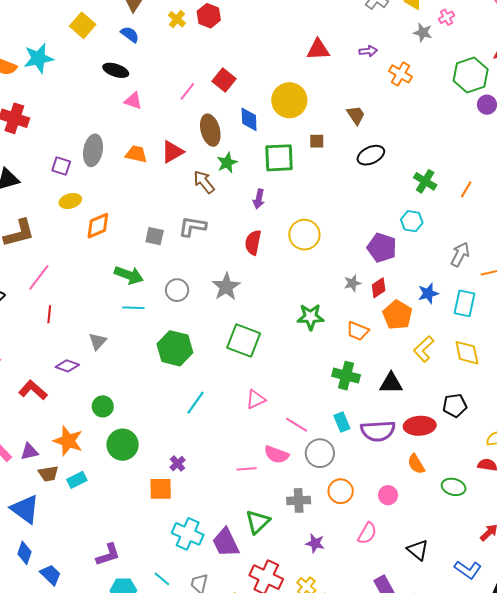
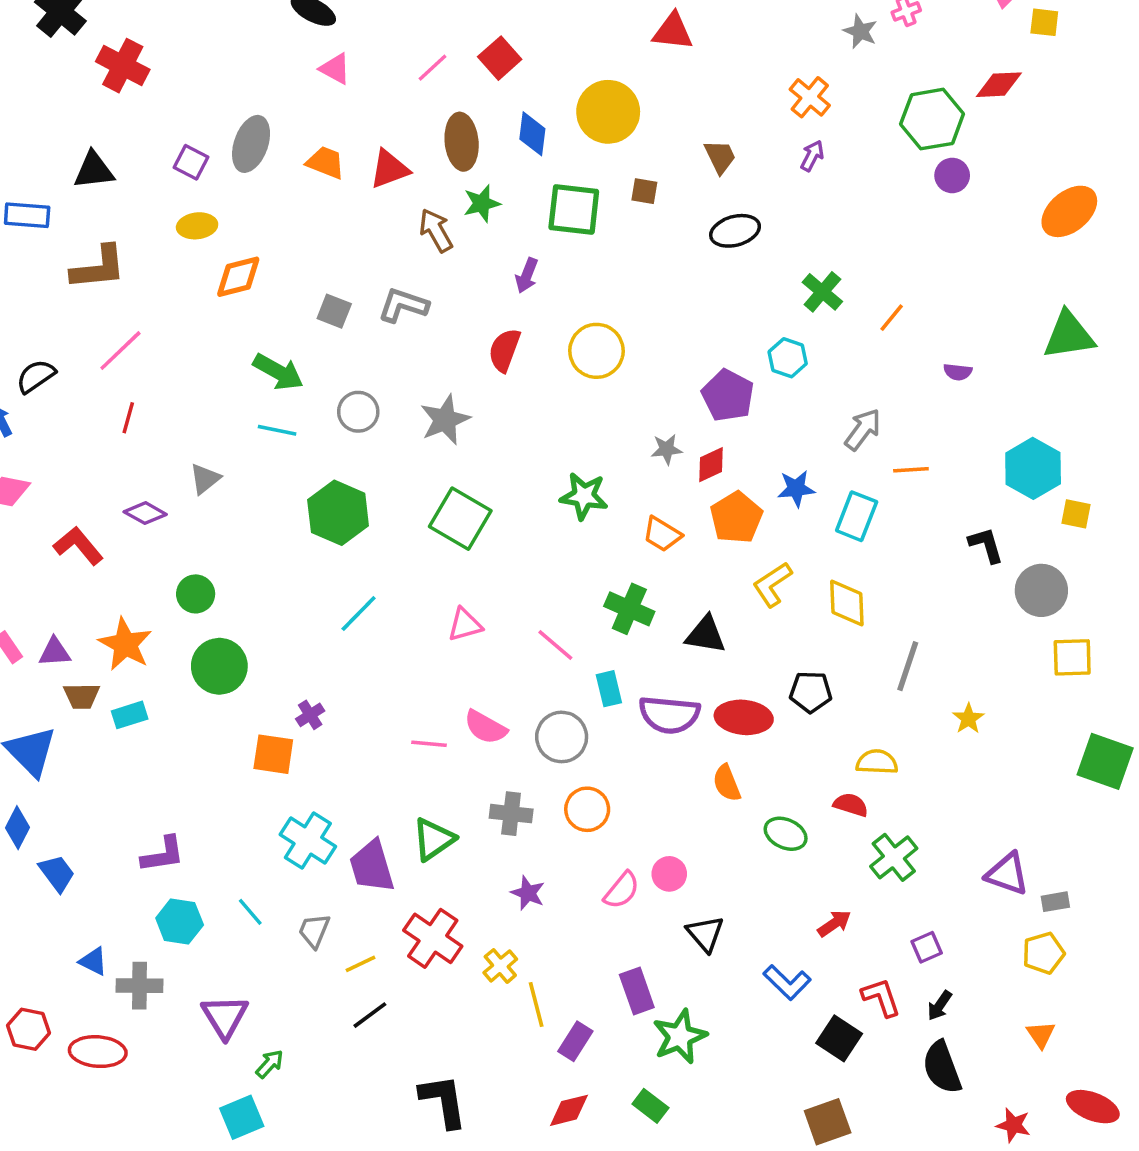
purple arrow: (368, 51) -> (812, 156), moved, turned -66
pink line: (297, 425) -> (555, 645), moved
pink circle: (388, 495) -> (669, 874), moved

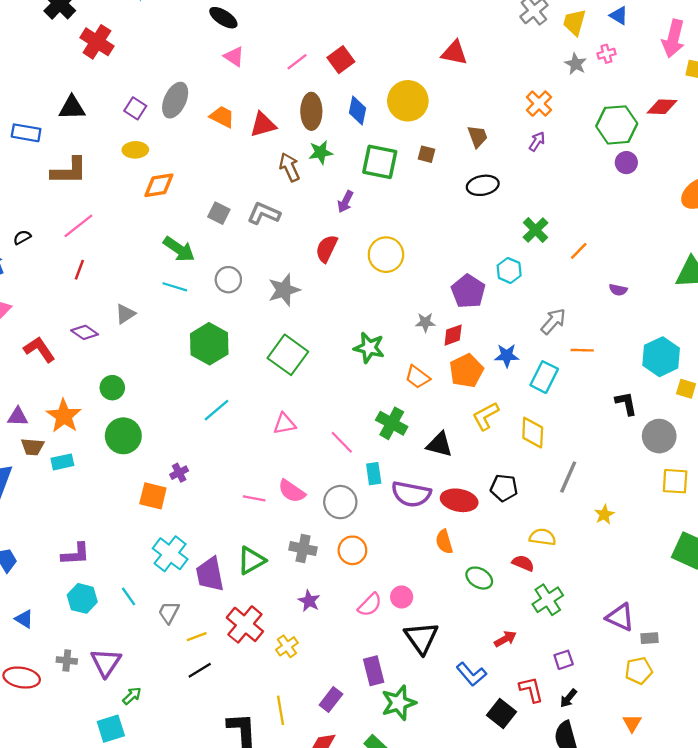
black semicircle: (36, 376) -> (22, 237), size x0.7
black triangle: (705, 934) -> (421, 638), size x1.4
gray cross: (140, 986) -> (67, 660), moved, size x0.7
yellow line: (536, 1004) -> (281, 710), moved

